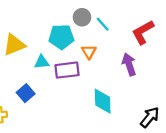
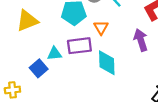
cyan triangle: (42, 62) -> (54, 54), moved
cyan diamond: (103, 101) -> (107, 63), moved

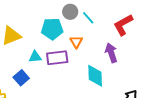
cyan triangle: (54, 54) -> (35, 57), moved
cyan diamond: (107, 63) -> (95, 76), moved

